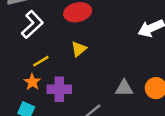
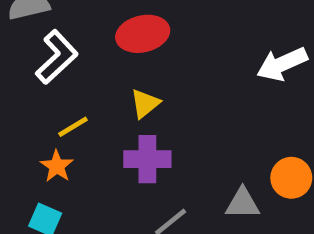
gray triangle: (124, 88) -> (243, 203), moved
purple cross: (59, 89) -> (147, 159), moved

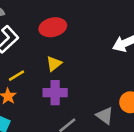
gray triangle: (243, 203) -> (105, 116), turned 36

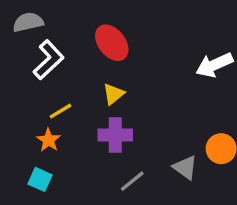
red ellipse: (53, 27) -> (112, 43), turned 65

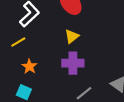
yellow line: (61, 111) -> (18, 42), moved

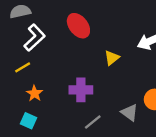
yellow triangle: (72, 36) -> (112, 58), moved

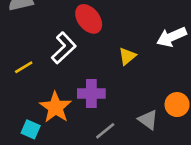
white L-shape: (34, 38) -> (64, 48), moved
orange star: (34, 93) -> (55, 107), moved, size x1.6

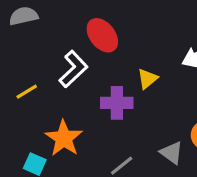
purple cross: (91, 93) -> (117, 103), moved

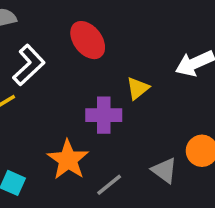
white L-shape: (73, 69) -> (29, 65), moved
orange star: (64, 138) -> (68, 160), moved

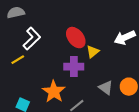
red ellipse: (88, 40) -> (76, 38), moved
gray triangle: (164, 170) -> (106, 88), moved

